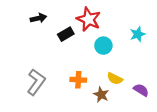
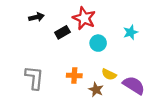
gray L-shape: (36, 82) -> (34, 78), turned -30
purple semicircle: (141, 90) -> (134, 85), size x1.5

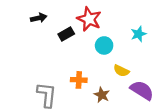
yellow semicircle: (109, 74) -> (121, 71), moved
gray L-shape: (34, 78) -> (47, 95), moved

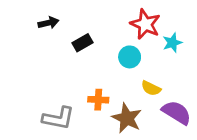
red star: (89, 19) -> (145, 24), moved
gray L-shape: (47, 95) -> (58, 118), turned 95
brown star: (102, 95) -> (127, 118), size x1.5

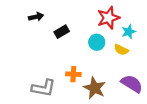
red star: (145, 24) -> (108, 18), turned 30
yellow semicircle: (151, 88) -> (121, 50), moved

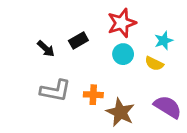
black arrow: (36, 17) -> (46, 49), moved, turned 56
red star: (108, 18) -> (122, 23), moved
gray L-shape: (44, 88) -> (55, 91), moved

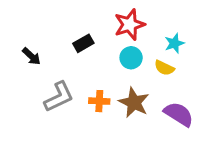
black arrow: (46, 49) -> (31, 56), moved
gray L-shape: (55, 91) -> (59, 97), turned -36
brown star: (120, 112) -> (134, 103), moved

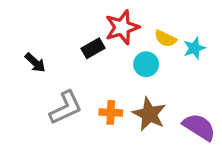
red star: (130, 25) -> (122, 27), moved
yellow semicircle: (164, 68) -> (165, 39), moved

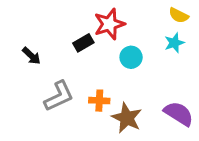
yellow semicircle: (165, 39) -> (179, 15), moved
brown star: (149, 114) -> (127, 118), moved

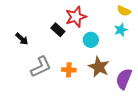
black rectangle: (83, 43) -> (58, 30), turned 72
purple semicircle: (179, 114) -> (124, 79), turned -100
brown star: (127, 118) -> (99, 67), moved

